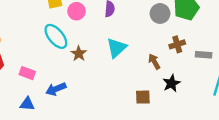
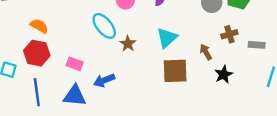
brown square: (143, 97) -> (175, 71), moved, size x1.6
blue triangle: (27, 104) -> (75, 96), size x1.5

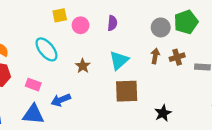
cyan ellipse: (104, 26) -> (46, 49), moved
brown arrow: (206, 52) -> (155, 56), moved, turned 40
black star: (224, 74) -> (163, 113), moved

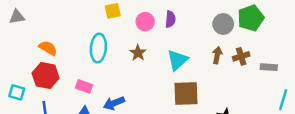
pink circle: (81, 25) -> (145, 22), moved
cyan ellipse: (46, 49) -> (98, 48), turned 45
brown star: (83, 66) -> (138, 53), moved

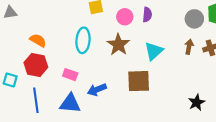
brown star: (138, 53) -> (118, 45), size x1.5
brown square: (186, 94) -> (139, 81), moved

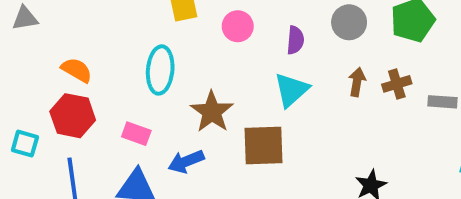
purple semicircle: (147, 15) -> (295, 40), moved
gray circle: (194, 19) -> (349, 22), moved
brown star: (118, 45) -> (212, 112), moved

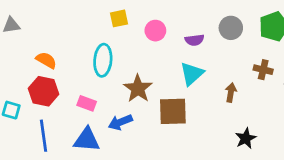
purple semicircle: (295, 40) -> (194, 40), turned 78
brown arrow: (357, 82) -> (231, 93), moved
brown cross: (397, 84) -> (263, 70), turned 30

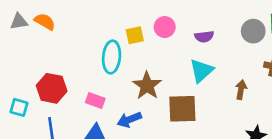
yellow square: (119, 18) -> (135, 35), moved
gray circle: (231, 28) -> (253, 31), moved
orange semicircle: (46, 60) -> (45, 22), moved

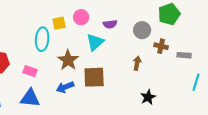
gray circle: (253, 31) -> (142, 30), moved
cyan triangle: (201, 71) -> (95, 42), moved
blue arrow: (129, 120) -> (65, 87), moved

